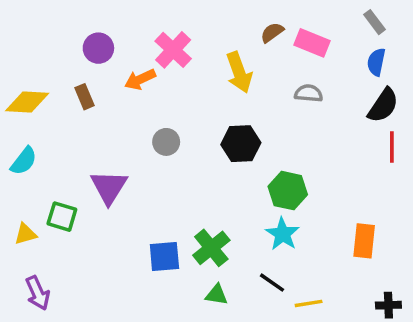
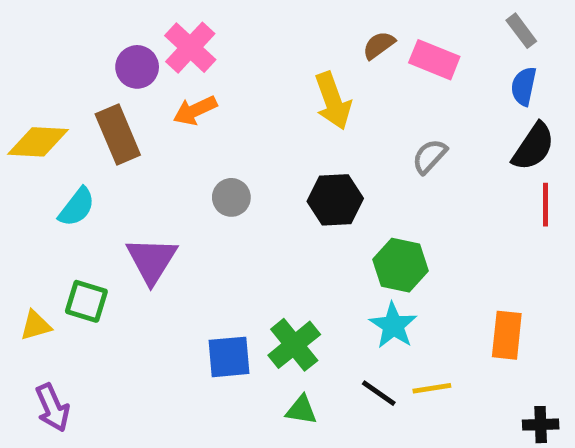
pink cross: (173, 50) -> (190, 48), moved
gray semicircle: (309, 93) -> (429, 156), moved, turned -52
brown rectangle: (85, 97) -> (118, 135), size x1.6
cyan semicircle: (24, 161) -> (77, 207), moved
yellow line: (309, 303) -> (432, 388), moved

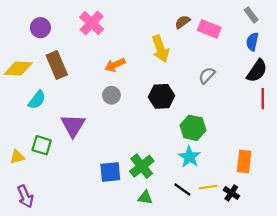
purple circle: (137, 67) -> (40, 28), moved
orange arrow: (195, 110) -> (115, 65), moved
black cross: (541, 425) -> (231, 193), moved, turned 35

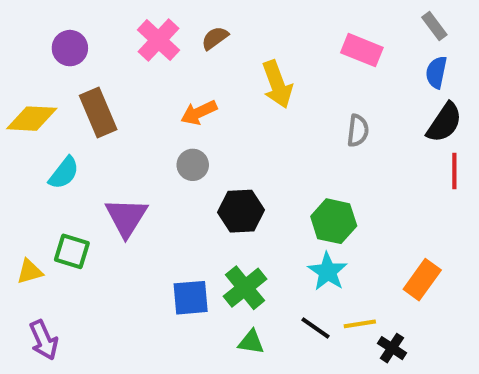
brown semicircle: (182, 22) -> (215, 38), moved
gray semicircle: (207, 75) -> (358, 131), turned 144
black hexagon: (161, 96) -> (241, 211), moved
orange rectangle: (244, 162) -> (422, 280), turned 30
black cross: (231, 193) -> (392, 348), moved

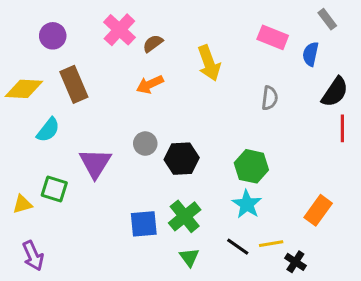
brown semicircle: (215, 38) -> (153, 43), moved
blue semicircle: (436, 72) -> (311, 54), moved
gray circle: (193, 165) -> (145, 144), moved
green triangle: (251, 342) -> (189, 257), turned 45

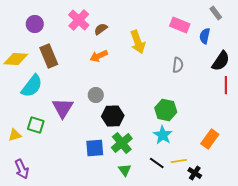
cyan semicircle: (48, 130) -> (32, 86), size x1.4
black hexagon: (182, 159) -> (113, 116), moved

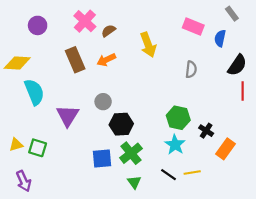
brown rectangle: (49, 56) -> (75, 60), moved
cyan semicircle: (32, 86) -> (34, 92), turned -60
green square: (36, 125) -> (38, 148), moved
black cross: (195, 173) -> (206, 131), moved

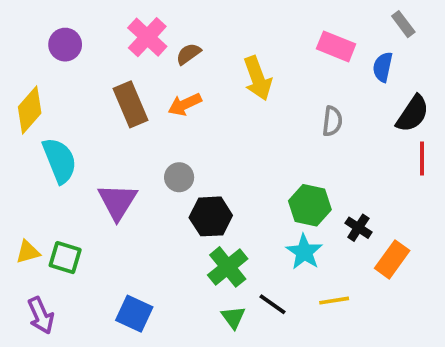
yellow diamond: (17, 63) -> (30, 110), turned -52
blue square: (102, 159) -> (134, 314), moved, turned 30
black line: (169, 175) -> (272, 304), moved

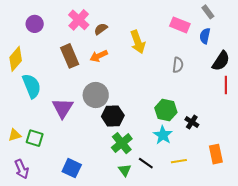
gray rectangle: (403, 24) -> (208, 12), moved
gray circle: (179, 177) -> (96, 95), size x1.6
orange rectangle: (392, 259) -> (216, 154), moved, turned -48

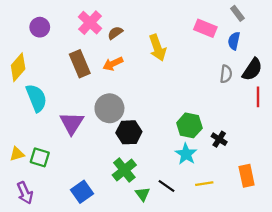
gray semicircle: (178, 65) -> (226, 74), moved
green cross: (122, 143) -> (124, 170), moved
blue square: (72, 168) -> (82, 192), turned 30

